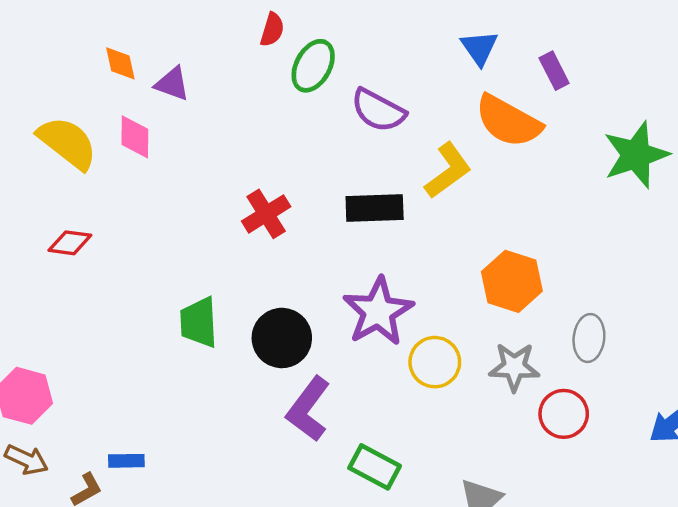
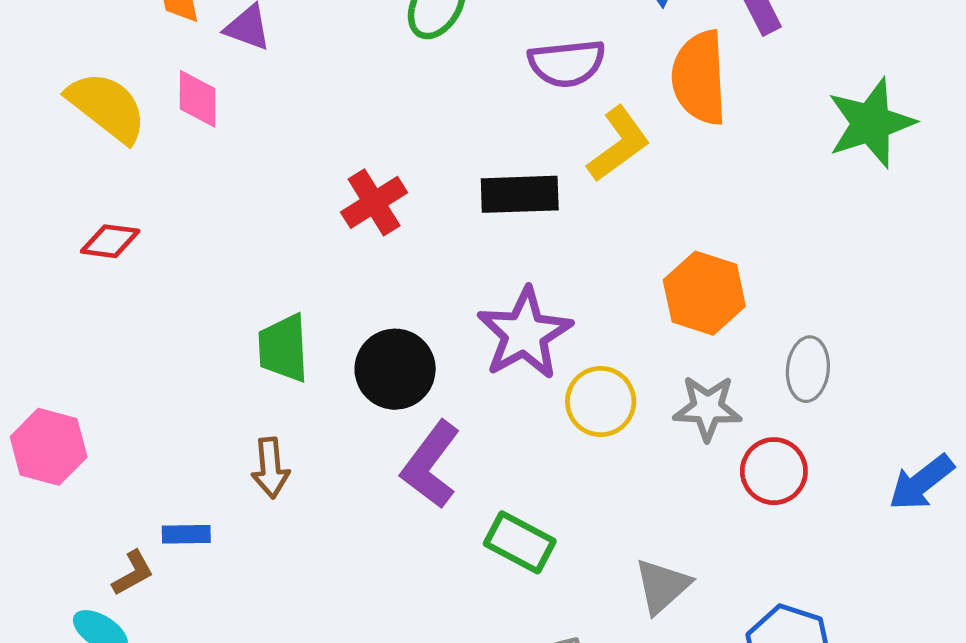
purple semicircle: (378, 110) -> (567, 63), moved, turned -34
orange semicircle: (508, 121) -> (699, 78), turned 58
brown arrow: (26, 460) -> (270, 468), moved, turned 60

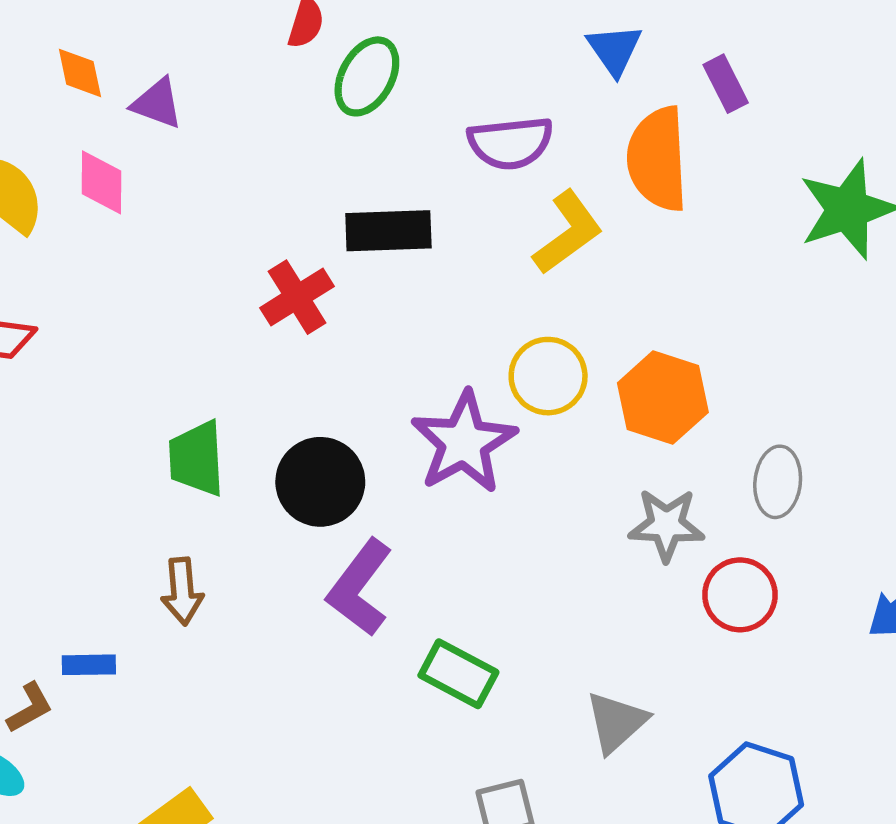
black rectangle: (520, 194) -> (388, 231), moved
yellow circle: (601, 402) -> (548, 376), moved

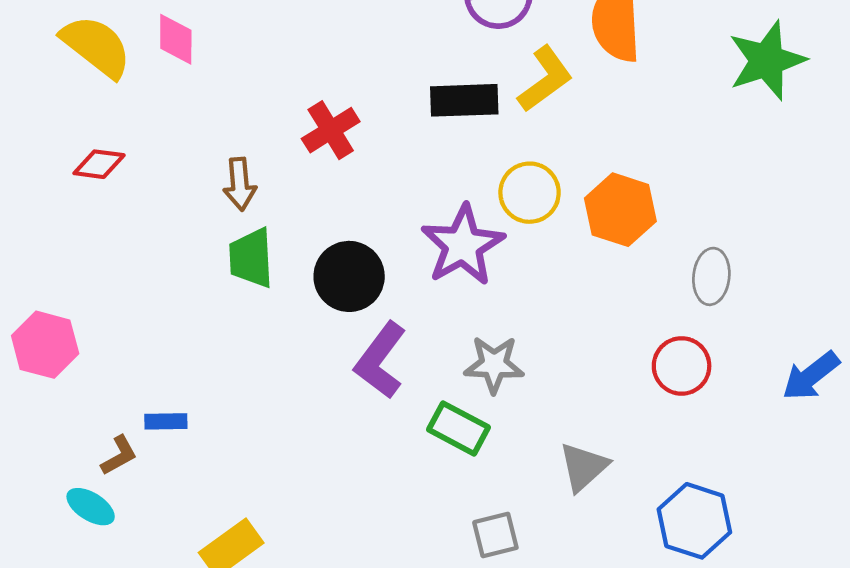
black rectangle: (388, 231) -> (464, 100), moved
gray star: (666, 525) -> (494, 365), moved
brown arrow: (182, 591) -> (240, 184), moved

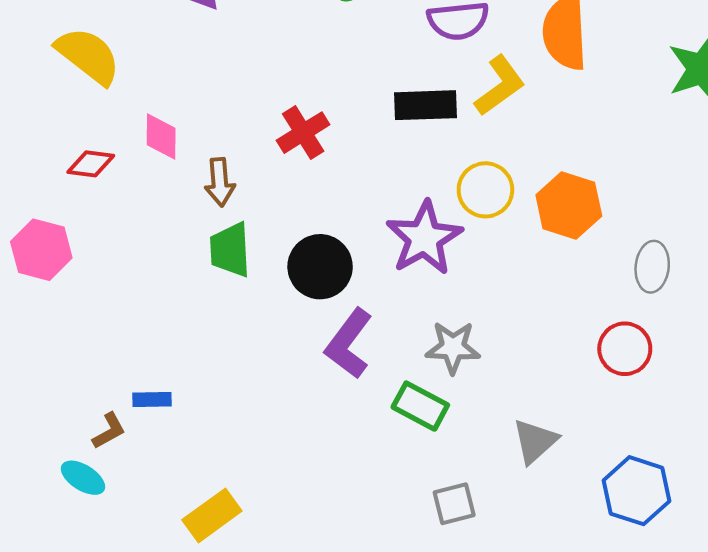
pink diamond: (176, 39) -> (161, 136), moved
pink hexagon: (45, 345) -> (41, 250), moved

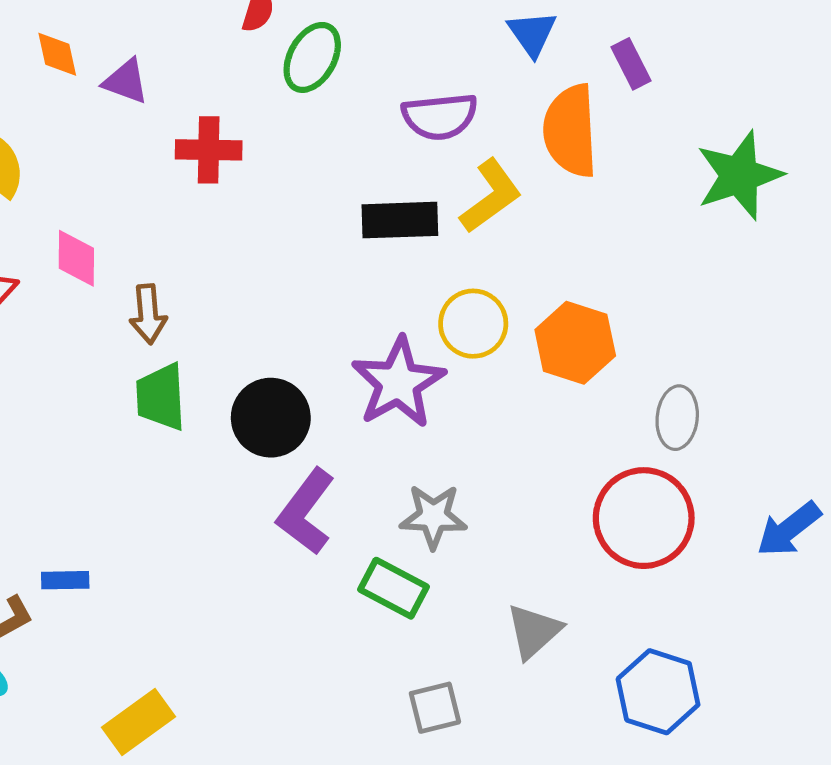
red cross: (303, 133) -> (209, 150), moved, turned 33
red circle: (625, 349) -> (644, 518), size x1.5

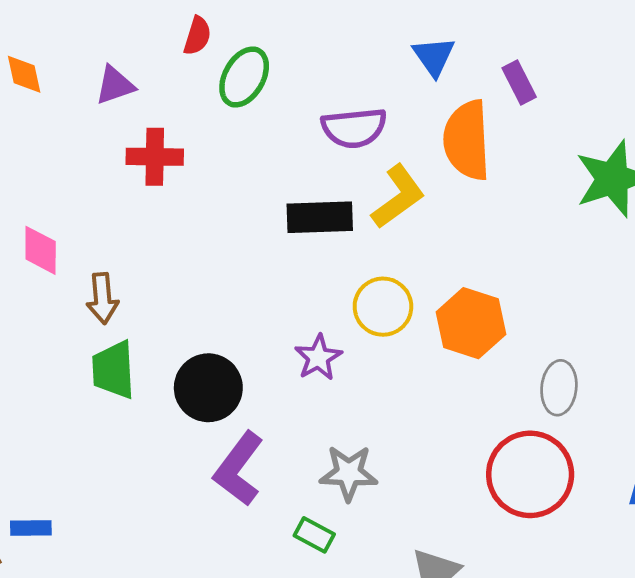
purple triangle: (126, 81) -> (115, 85), moved, turned -39
purple star: (398, 383) -> (318, 358), size x0.6
green rectangle: (394, 588) -> (314, 535), size x0.7

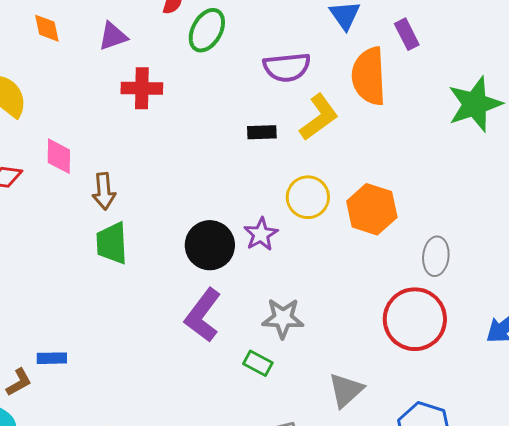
black rectangle: (320, 217) -> (262, 132), size x0.6
black circle: (208, 388) -> (210, 245), moved

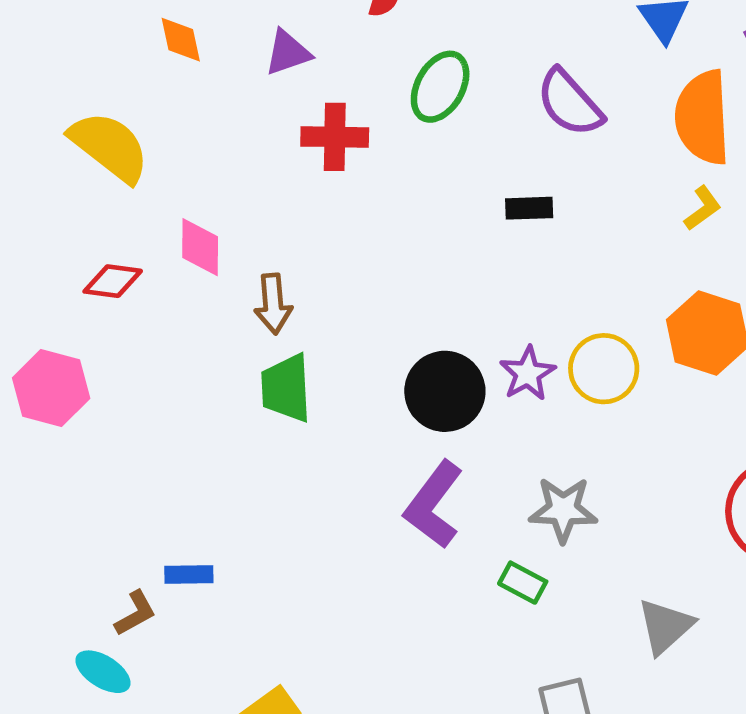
green ellipse: (207, 30) -> (440, 87), moved
purple semicircle: (287, 67) -> (570, 103), turned 54
yellow L-shape: (319, 117) -> (703, 208), moved, size x0.6
yellow circle: (308, 197) -> (604, 369), moved

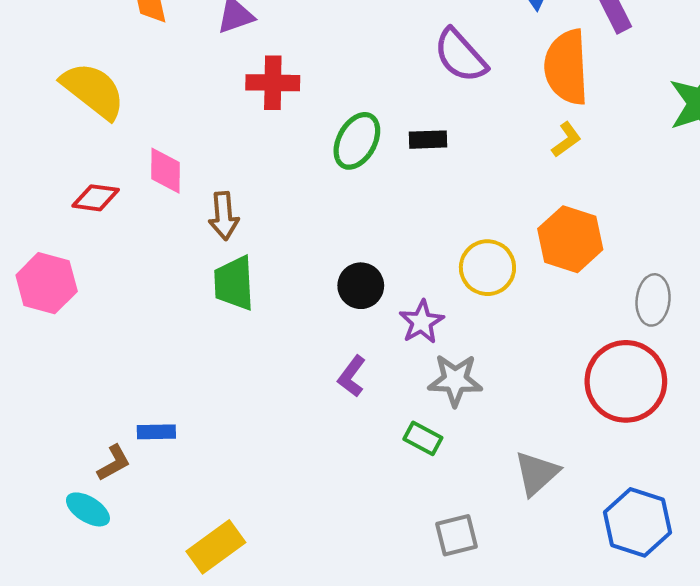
green ellipse: (440, 87) -> (357, 141), moved
purple star: (528, 374) -> (422, 322), moved
black circle: (445, 391) -> (361, 286), size x0.7
purple L-shape: (434, 505) -> (352, 376), size x0.6

